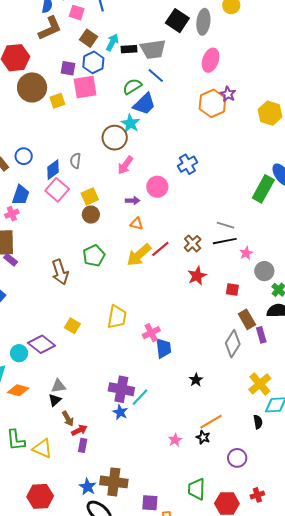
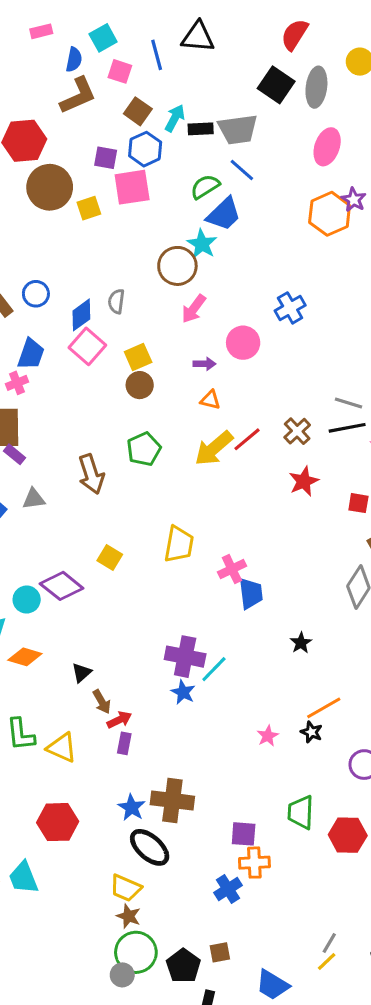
gray triangle: (58, 386) -> (34, 499), moved
purple square: (150, 503) -> (244, 834), moved

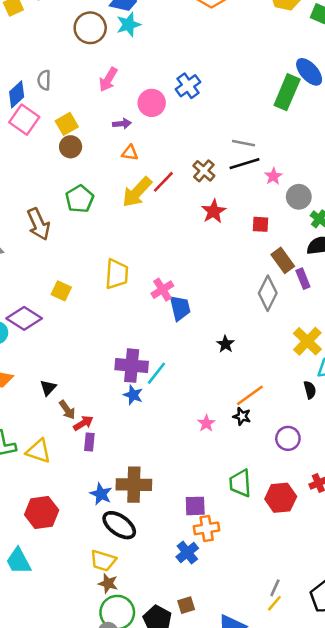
cyan star: (202, 244) -> (128, 25), moved, turned 30
brown circle: (177, 266) -> (90, 28), moved
blue cross: (290, 308) -> (188, 86), moved

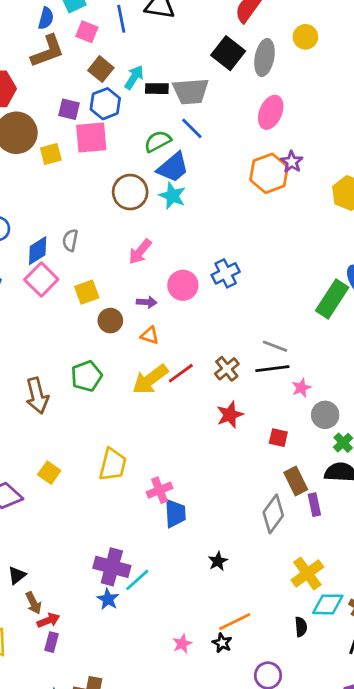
cyan star: (128, 25) -> (172, 196), turned 30
brown circle: (71, 147) -> (110, 321), moved

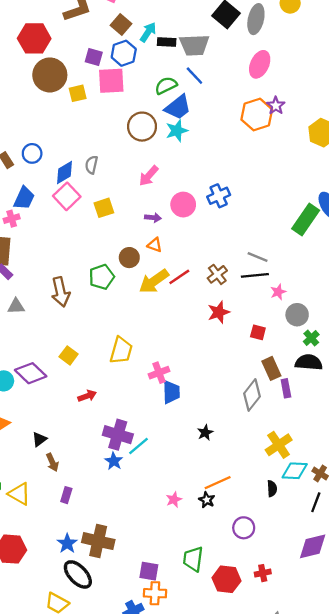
cyan star: (172, 196) -> (177, 131), turned 30
brown circle: (110, 321) -> (129, 258), moved
red arrow: (48, 620) -> (87, 396), moved

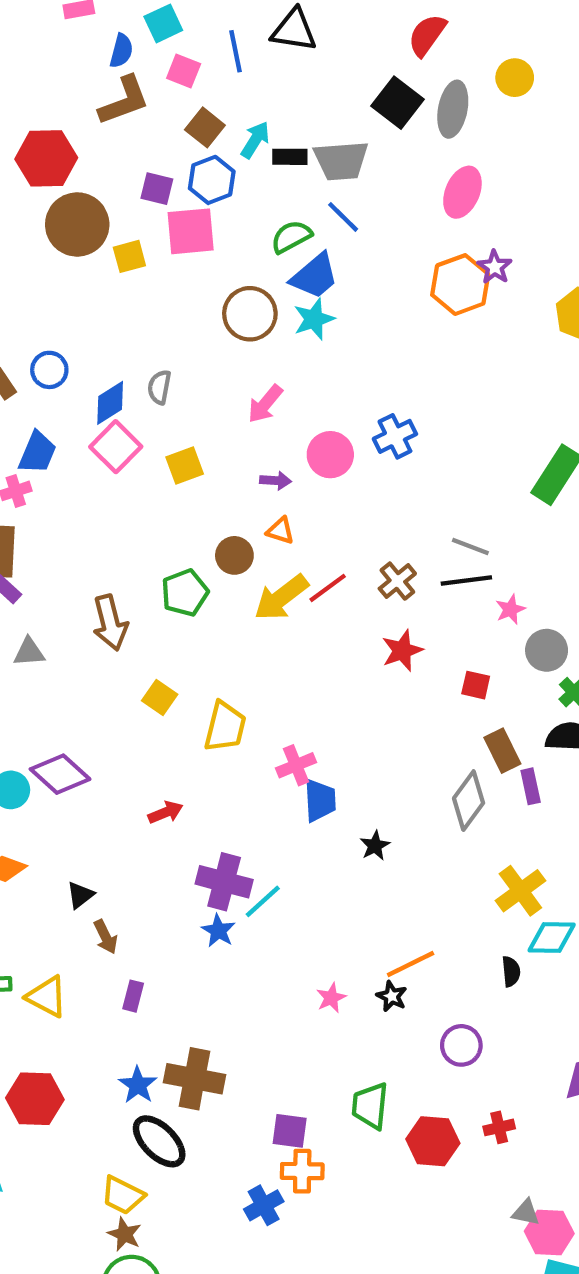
yellow square: (69, 355) -> (160, 697), moved
black star: (205, 433) -> (375, 846), moved

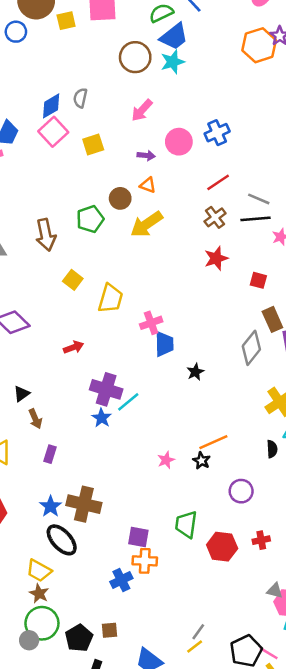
blue circle: (49, 370) -> (16, 32), moved
red line: (328, 588) -> (218, 182), moved

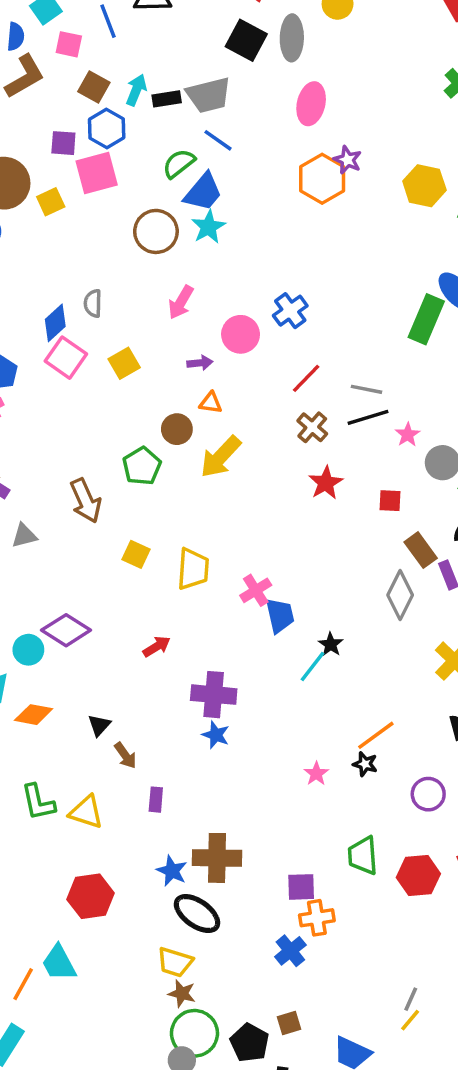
cyan line: (128, 402) -> (312, 667), moved

